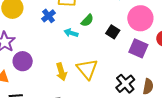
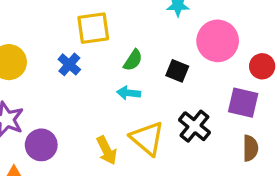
cyan arrow: (71, 33) -> (129, 93), moved
purple square: (138, 48) -> (243, 103), moved
black cross: (125, 84) -> (194, 126), moved

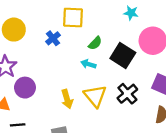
black square: (177, 71) -> (123, 56), size x1.6

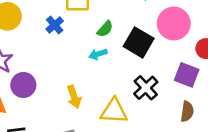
cyan arrow: (88, 64) -> (98, 54), turned -32
yellow triangle: (95, 96) -> (114, 111), moved, turned -45

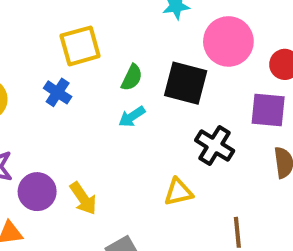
yellow arrow: (74, 97) -> (83, 198), moved
yellow triangle: (114, 111) -> (178, 192), size x0.7

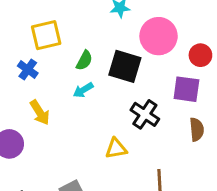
yellow arrow: (83, 198) -> (40, 113), moved

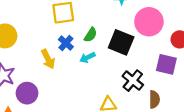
blue cross: (28, 70) -> (66, 43), moved
yellow arrow: (40, 113) -> (48, 59), moved
brown semicircle: (197, 129) -> (154, 99), moved

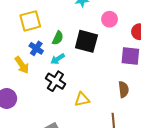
pink circle: (149, 22) -> (110, 19), size x0.6
black cross: (133, 81) -> (55, 81), moved

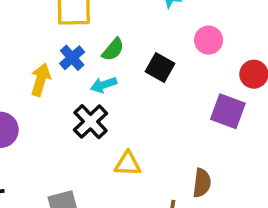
black square: (86, 41) -> (160, 67), size x0.7
yellow arrow: (22, 65) -> (41, 80), turned -144
brown semicircle: (124, 89) -> (202, 183), moved

